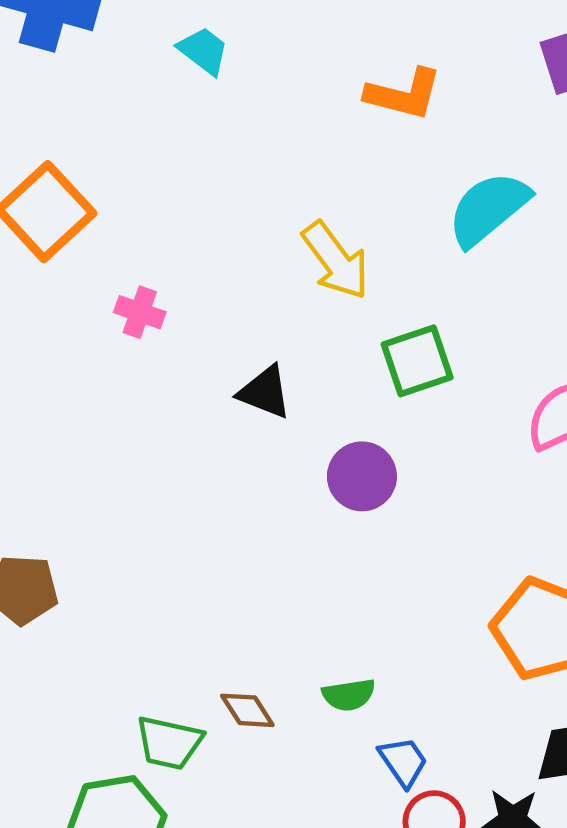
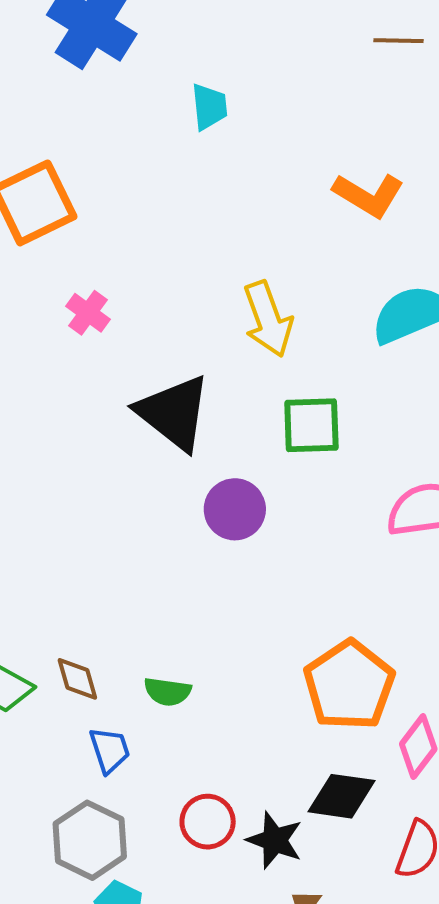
cyan trapezoid: (203, 51) -> (209, 107), turned 30
black triangle: (265, 392) -> (174, 413), size x1.6
blue trapezoid: (403, 762) -> (110, 750), moved

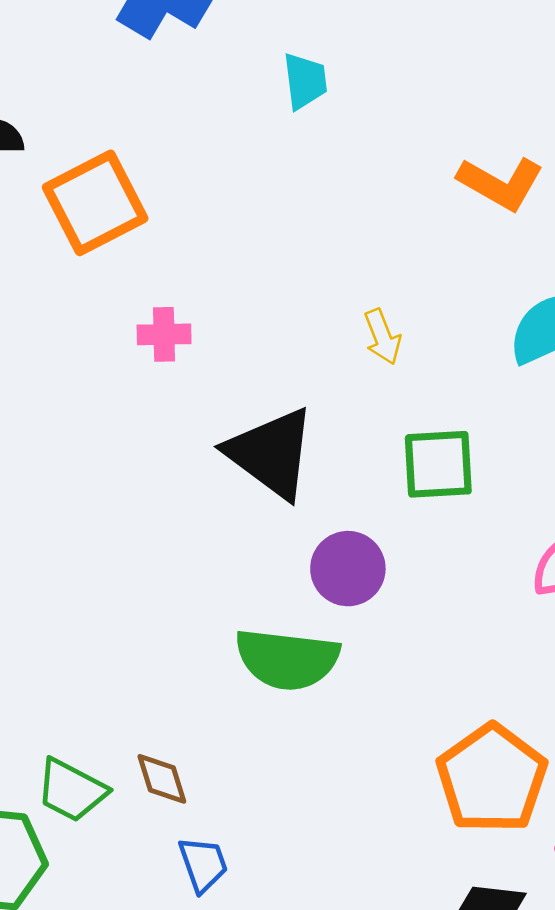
pink cross: (88, 313) -> (164, 334), turned -36
yellow arrow: (268, 319) -> (382, 337), size x0.6
green semicircle: (167, 692) -> (287, 659), moved, size x1.8

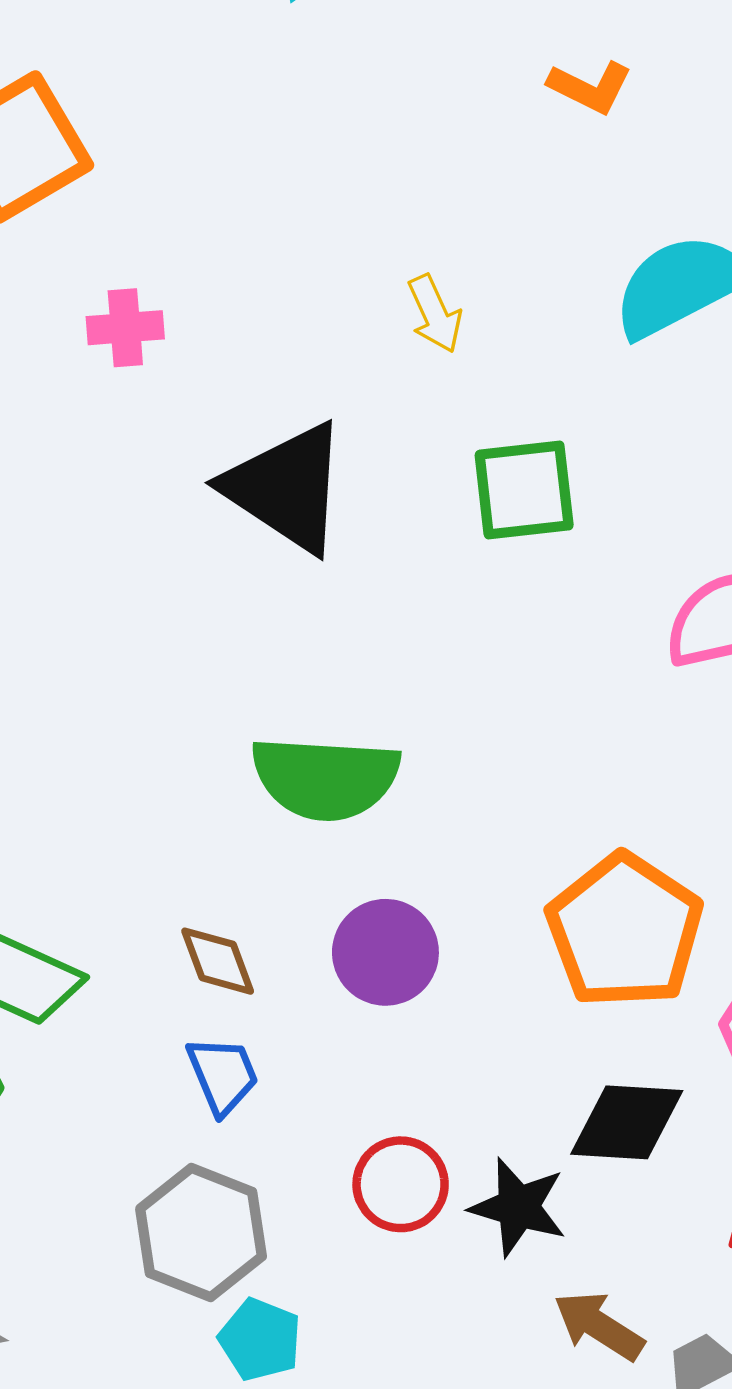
orange L-shape: (501, 183) -> (590, 87), size x0.7
purple circle: (348, 569) -> (385, 952), moved
brown diamond: (162, 779) -> (218, 961), moved

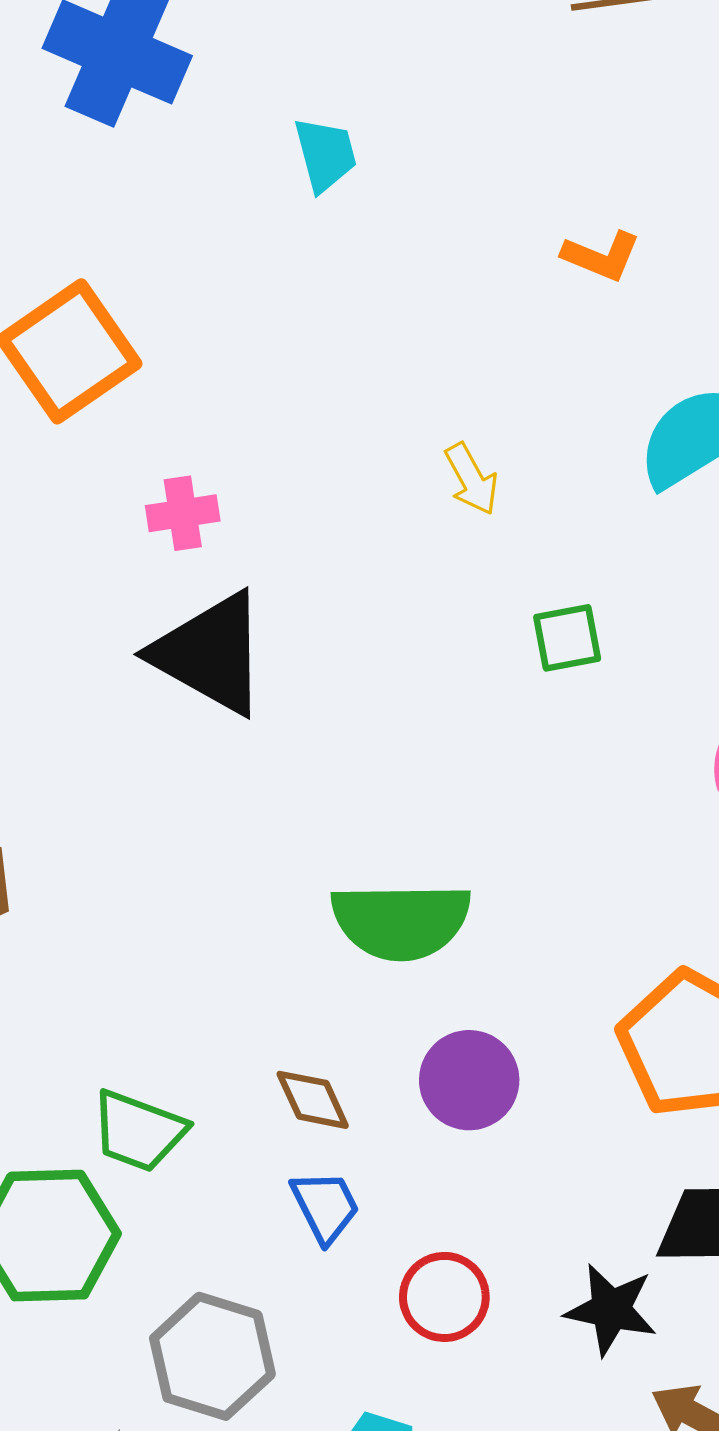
black triangle: (286, 488) -> (210, 653), moved
green square: (524, 490) -> (567, 638), size x0.7
red circle: (401, 1184) -> (444, 1297), moved
gray hexagon: (201, 1232) -> (212, 1356), moved

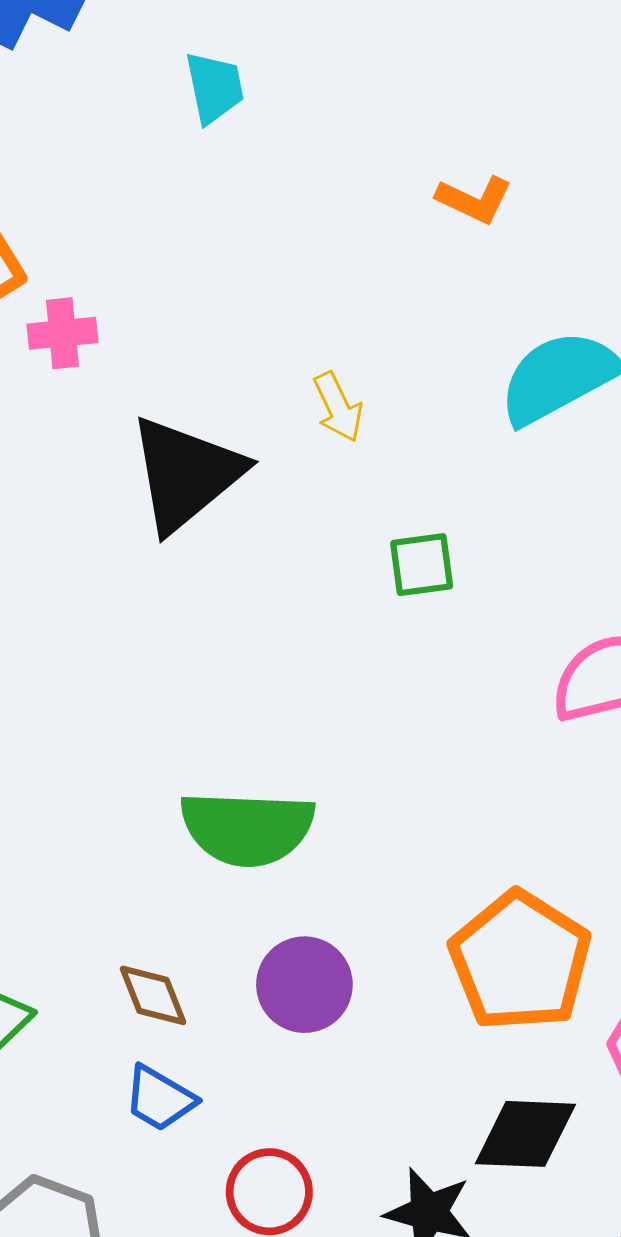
pink cross: (183, 513) -> (62, 333), moved
black triangle: (210, 653) -> (186, 474), moved, turned 48
blue trapezoid: (325, 1206) -> (160, 1098), turned 144

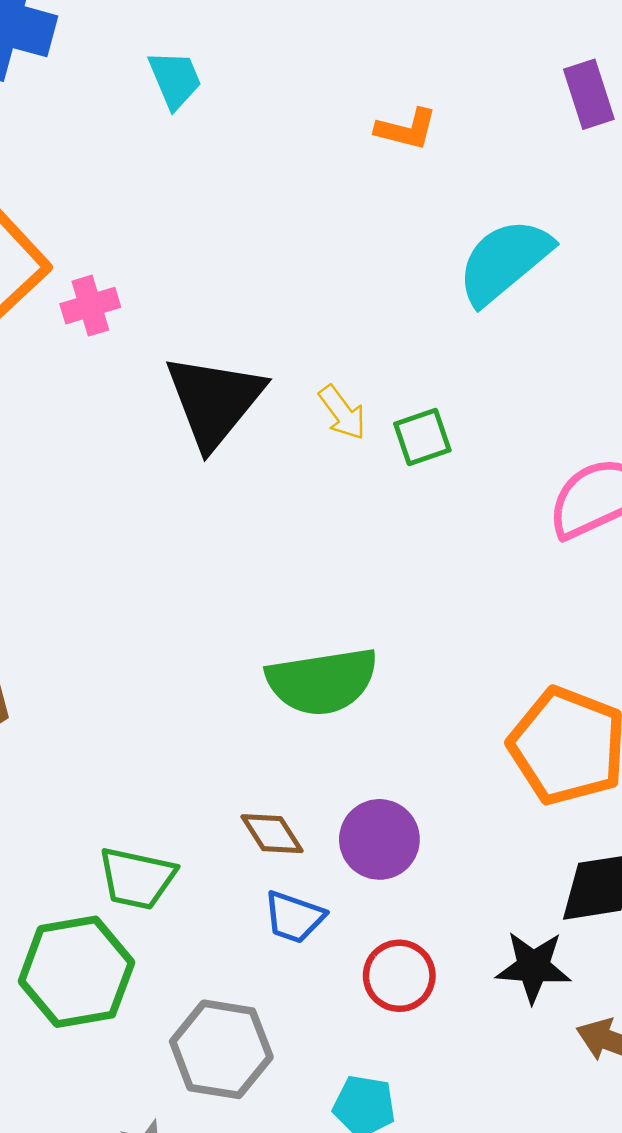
yellow arrow: (338, 407) -> (342, 413), moved
purple circle: (304, 985) -> (379, 839), moved

